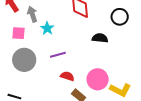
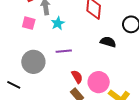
gray circle: (24, 60) -> (33, 62), moved
red semicircle: (67, 76) -> (77, 77), moved, turned 32

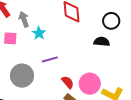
black semicircle: (108, 42) -> (102, 42), moved

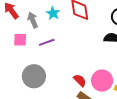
cyan star: (39, 33) -> (53, 13), moved
purple line: (50, 59) -> (47, 42), moved

